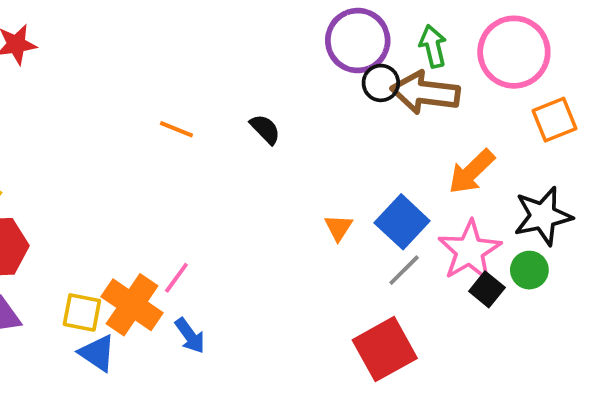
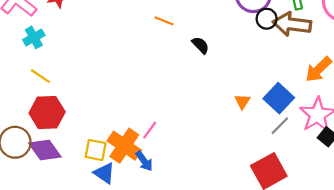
orange line: (176, 129) -> (164, 21), moved
blue arrow: (190, 336) -> (144, 161), moved

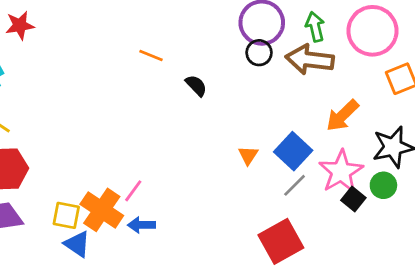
black circle: (267, 19) -> (259, 53), moved
blue arrow: (144, 161) -> (141, 225), moved, turned 125

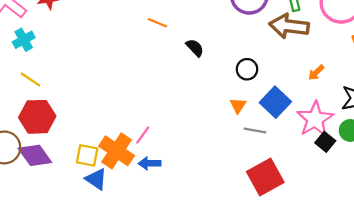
black circle: (259, 53) -> (247, 69), moved
orange arrow: (342, 116) -> (316, 73), size x0.6
gray line: (295, 185) -> (255, 130), moved, turned 55

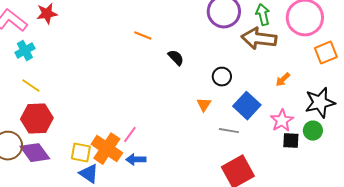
orange triangle: (238, 106) -> (204, 105), moved
pink star: (315, 119) -> (282, 121), size x0.7
black square: (325, 142) -> (291, 141), turned -36

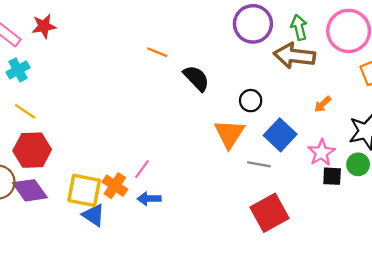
black semicircle: (176, 58) -> (196, 78), size x1.4
orange triangle: (204, 105) -> (229, 134), size x1.8
orange cross: (107, 149) -> (115, 186), size x0.7
yellow square: (81, 153) -> (84, 190), size x1.4

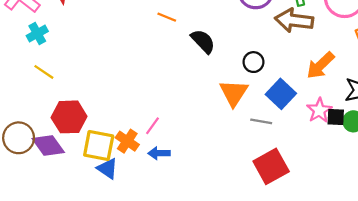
orange arrow: (323, 104) -> (320, 65), size x1.8
red hexagon: (32, 150) -> (69, 117), moved
black square: (332, 176) -> (336, 117), moved

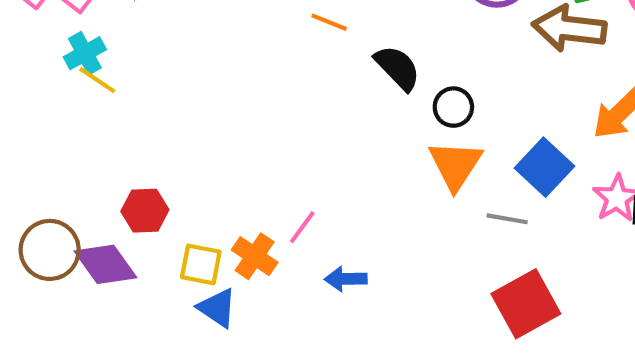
black circle: (253, 62) -> (453, 107), moved
yellow line: (44, 72) -> (97, 80), moved
red hexagon: (69, 117) -> (145, 211), size x0.7
yellow square: (99, 146) -> (201, 264), size x0.7
blue arrow: (159, 153) -> (346, 279), moved

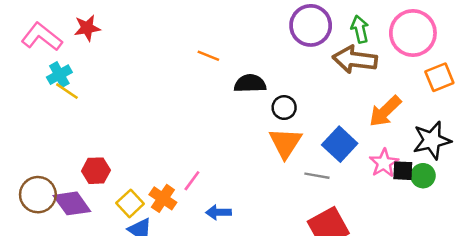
black semicircle: (397, 68) -> (250, 84), turned -48
yellow square: (201, 264) -> (130, 203), turned 36

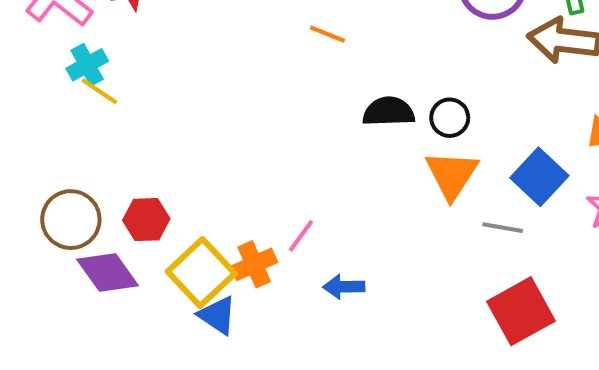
black semicircle: (250, 84) -> (389, 112), moved
brown circle: (38, 195) -> (71, 220), moved
orange cross: (163, 198) -> (254, 264), turned 32
yellow square: (130, 203) -> (201, 272), size x1.5

